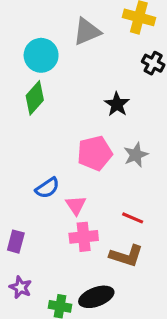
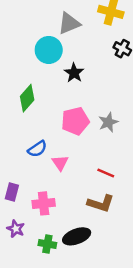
cyan circle: (41, 55) -> (49, 50), moved
green diamond: (35, 98) -> (27, 98), moved
black star: (117, 104) -> (74, 73), moved
pink cross: (84, 237) -> (44, 203), moved

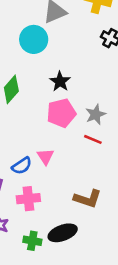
black star: (74, 73) -> (60, 82), moved
blue semicircle: (37, 149) -> (22, 166), moved
red line: (106, 173) -> (93, 139), moved

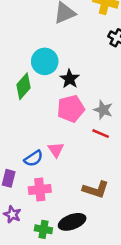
cyan circle: (34, 39) -> (45, 61), moved
gray star: (95, 114) -> (103, 110), turned -30

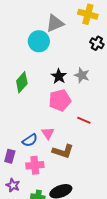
cyan circle: (45, 61) -> (39, 41), moved
gray star: (103, 110) -> (82, 75), moved
brown L-shape: (96, 190) -> (63, 151), moved

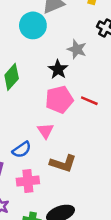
gray star: (82, 75) -> (77, 49), moved
red line: (84, 120) -> (89, 101), moved
pink triangle: (48, 133) -> (45, 131), moved

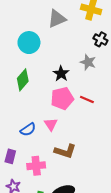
cyan circle: (33, 25) -> (29, 43), moved
gray star: (77, 49) -> (88, 62), moved
blue semicircle: (22, 150) -> (28, 129), moved

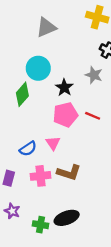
gray triangle: (57, 19) -> (46, 27), moved
cyan circle: (29, 43) -> (38, 68), moved
pink cross: (36, 166) -> (40, 176), moved

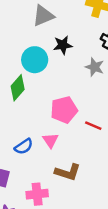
black star: (64, 87) -> (63, 45), moved, turned 30
red line: (93, 116) -> (93, 126), moved
pink cross: (40, 176) -> (37, 194), moved

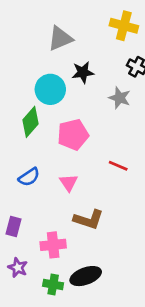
pink pentagon: (64, 110) -> (73, 135), moved
blue semicircle: (24, 146) -> (29, 177), moved

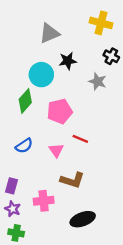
red line: (118, 166) -> (80, 139), moved
purple star: (18, 268) -> (13, 209), moved
black ellipse: (86, 276) -> (83, 219), moved
green cross: (53, 285) -> (16, 233), moved

